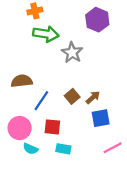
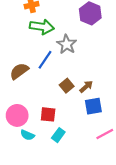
brown semicircle: (22, 81) -> (19, 71), turned -30
blue line: (41, 101) -> (45, 60), moved
cyan rectangle: (63, 149) -> (58, 135), turned -64

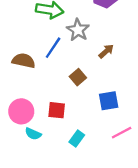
brown semicircle: (19, 71) -> (24, 61), turned 48
brown arrow: (86, 87) -> (106, 51), moved
cyan rectangle: (58, 135) -> (77, 139), moved

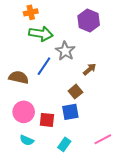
brown square: (78, 77) -> (75, 92), moved
blue square: (109, 101) -> (70, 112), moved
pink circle: (21, 111) -> (24, 112), moved

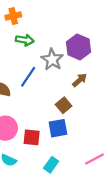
purple hexagon: (89, 20) -> (78, 47), moved
green arrow: (41, 34) -> (25, 40), size x0.7

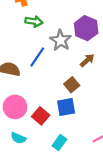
red square: (32, 137) -> (41, 116), turned 35

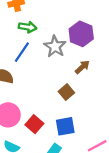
blue line: (37, 57) -> (22, 52), moved
blue square: (66, 107) -> (65, 126), moved

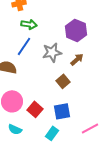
gray star: (55, 46) -> (52, 52), moved, turned 30

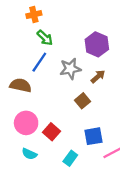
green arrow: (29, 24) -> (45, 38), turned 35
blue square: (62, 111) -> (94, 136), moved

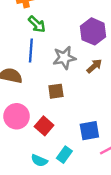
blue line: (39, 62) -> (31, 51), turned -30
brown square: (82, 101) -> (56, 91), moved, turned 32
cyan semicircle: (29, 154) -> (39, 161), moved

